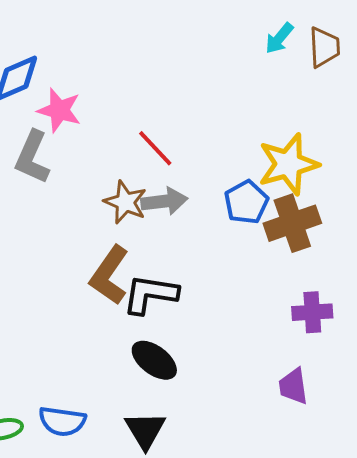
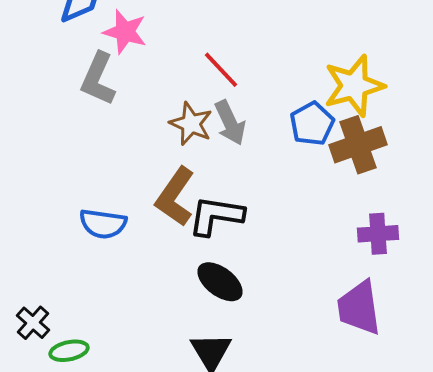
gray arrow: (164, 201) -> (230, 123), turned 72
purple trapezoid: (293, 386) -> (359, 308), size x1.5
blue semicircle: (62, 421) -> (103, 224), moved

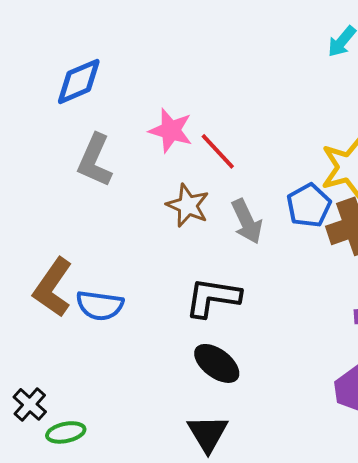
pink star: (125, 32) -> (171, 130), moved
gray arrow: (230, 123) -> (247, 221), moved
brown L-shape: (175, 197) -> (53, 287), moved

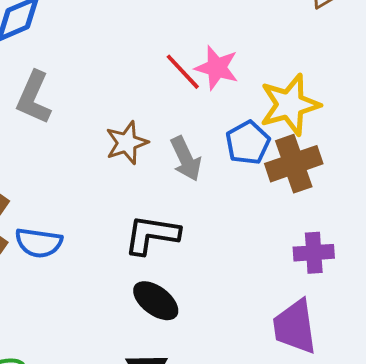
pink star: (171, 130) -> (217, 68), moved
red line: (218, 151) -> (183, 72), moved
brown star: (188, 205) -> (127, 143), turned 30

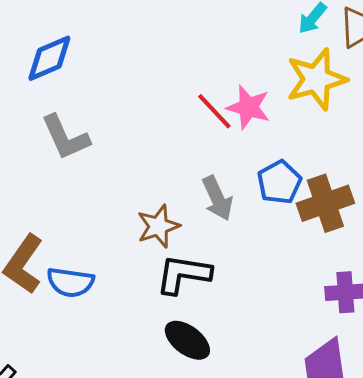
gray L-shape: (34, 98) -> (65, 137), turned -48
yellow star: (290, 105) -> (316, 79), moved
brown star: (127, 143) -> (158, 226), moved

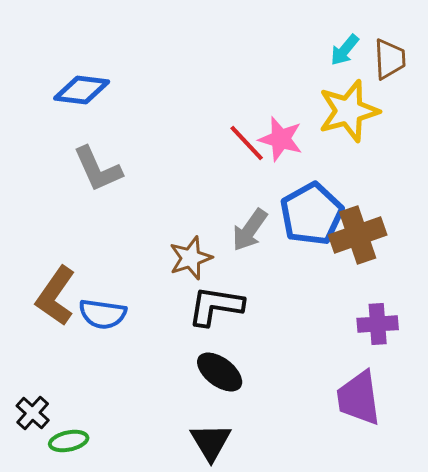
blue diamond: (49, 58) -> (82, 90), turned 30
blue pentagon: (279, 182) -> (312, 214), size x1.4
gray arrow: (217, 198) -> (250, 230), turned 60

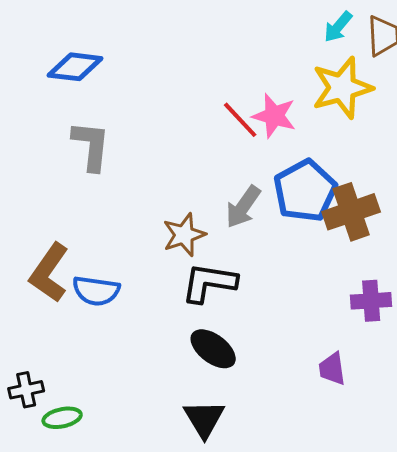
gray L-shape: (98, 169) -> (91, 146), turned -150
purple trapezoid: (359, 398) -> (332, 369), moved, size x0.6
black cross: (33, 413) -> (26, 390), turned 36

